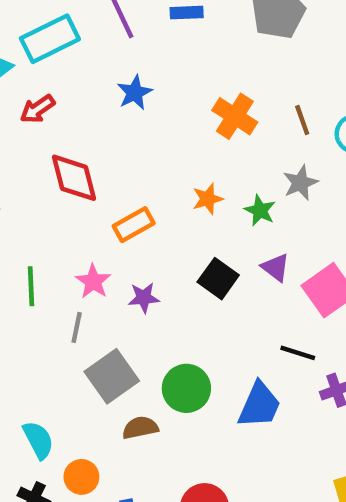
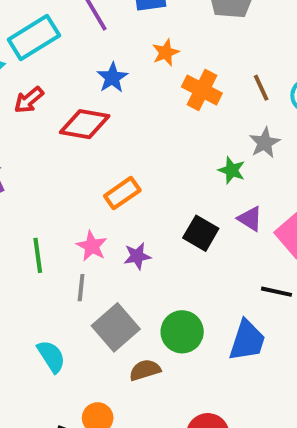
red diamond: (74, 178) -> (85, 124), moved, turned -60
orange star: (208, 199) -> (166, 53), moved
cyan semicircle: (38, 440) -> (51, 356), moved

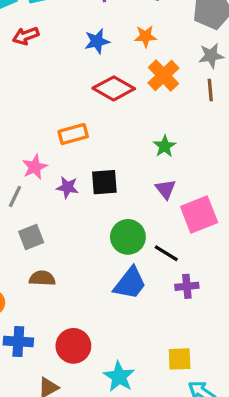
red diamond: (85, 124) -> (114, 88), moved
gray star: (265, 143) -> (211, 56), moved
black square: (201, 233) -> (104, 182), moved, turned 36
gray square: (116, 327) -> (31, 237), size x0.7
green circle: (182, 332) -> (128, 237), moved

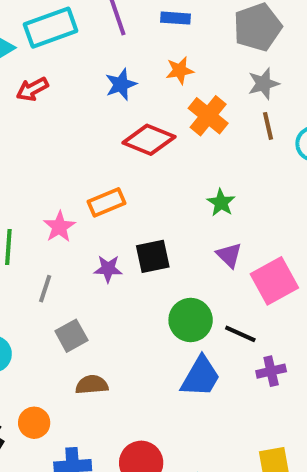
pink star: (35, 167) -> (59, 227), moved

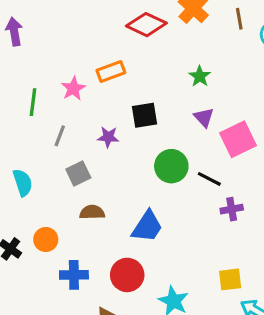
purple star: (108, 269) -> (108, 137), moved
blue trapezoid: (201, 377) -> (147, 227), moved

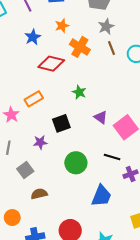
green star: (200, 76) -> (79, 92), moved
green circle: (171, 166) -> (76, 163), moved
blue trapezoid: (147, 227) -> (101, 196), moved

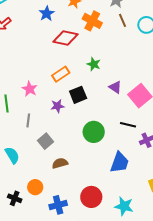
orange rectangle: (34, 99) -> (61, 74), moved
purple star: (40, 142) -> (57, 106), moved

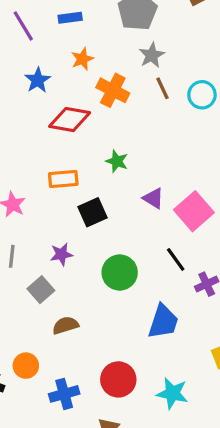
orange rectangle: (61, 74) -> (63, 179), turned 30
purple star: (57, 106) -> (61, 254), moved
black line: (128, 125) -> (176, 259), turned 42

